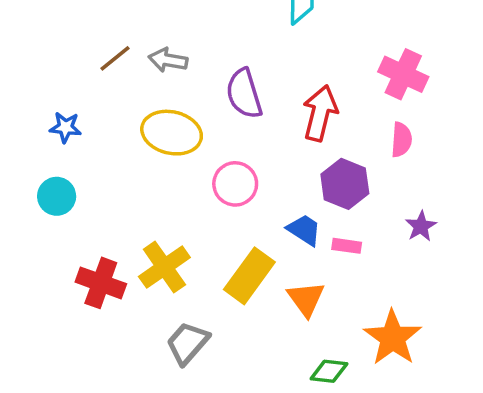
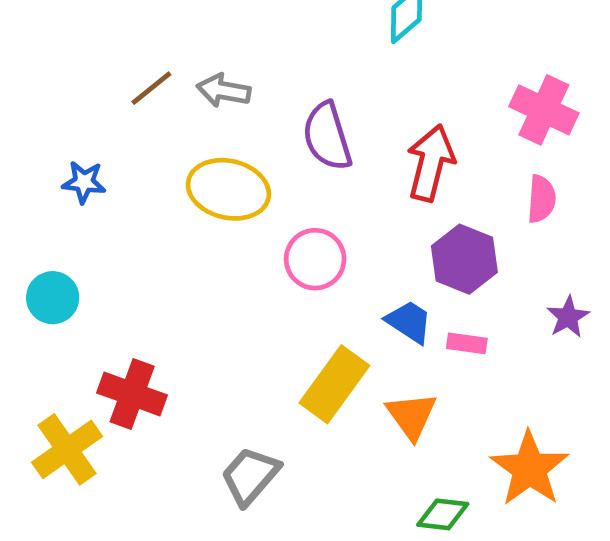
cyan circle: (57, 196) -> (53, 298), moved
yellow cross: (164, 267) -> (67, 449), moved

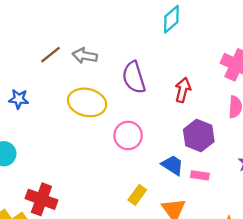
red arrow: (431, 163) -> (183, 90), size x0.7
yellow rectangle: (334, 384) -> (137, 195), size x0.6

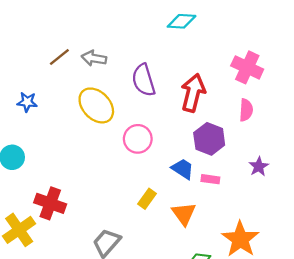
cyan diamond: (171, 19) -> (182, 21), turned 44
red arrow: (183, 90) -> (193, 93), size x1.5
yellow ellipse: (87, 102) -> (96, 105), turned 33

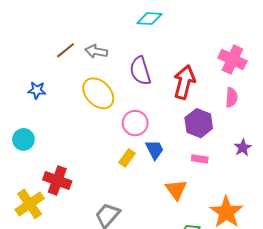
cyan diamond: (182, 21) -> (149, 19), moved
blue trapezoid: (183, 169) -> (155, 150), moved, turned 30
yellow rectangle: (147, 199) -> (127, 158), moved

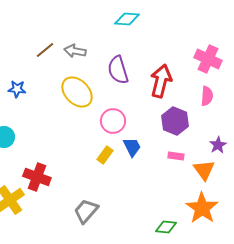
orange triangle: (176, 190) -> (204, 170), moved

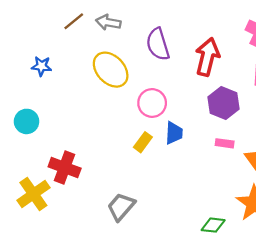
blue trapezoid: (132, 147) -> (174, 133), turned 30

